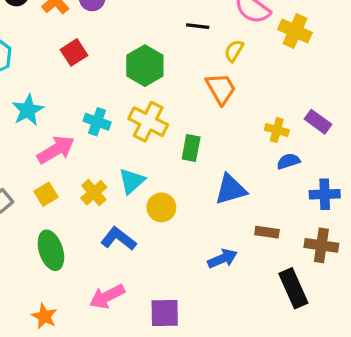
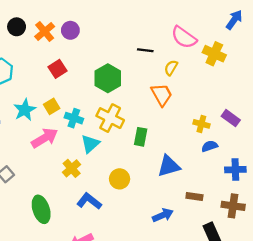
cyan triangle: (132, 181) -> (90, 144), moved
yellow square: (46, 194) -> (52, 106), moved

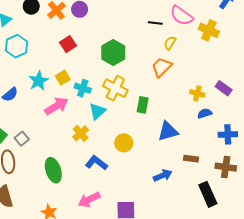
black line: (145, 50) -> (155, 23), moved
orange trapezoid: (162, 95) -> (162, 67), turned -105

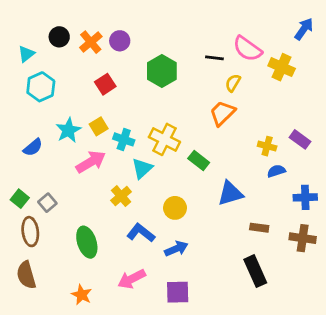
green hexagon: (113, 52) -> (162, 71), moved
green rectangle: (143, 105) -> (199, 161), turned -63
blue arrow: (163, 175) -> (176, 249), moved
black rectangle: (208, 194) -> (255, 271), moved

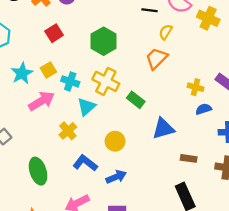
green hexagon: (162, 71) -> (104, 41), moved

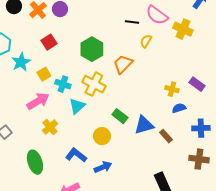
orange trapezoid: (156, 58) -> (123, 64), moved
cyan star: (22, 73) -> (21, 62), moved
green rectangle: (136, 100) -> (120, 116), moved
yellow cross: (68, 131) -> (50, 127), moved
brown rectangle: (189, 158) -> (166, 136), moved, turned 40

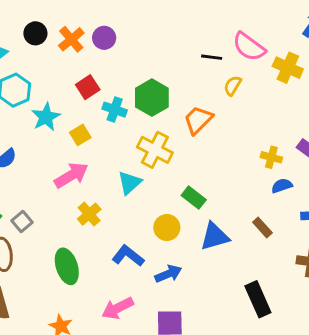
cyan cross: (63, 84) -> (115, 110), moved
blue triangle: (144, 125) -> (215, 236), moved

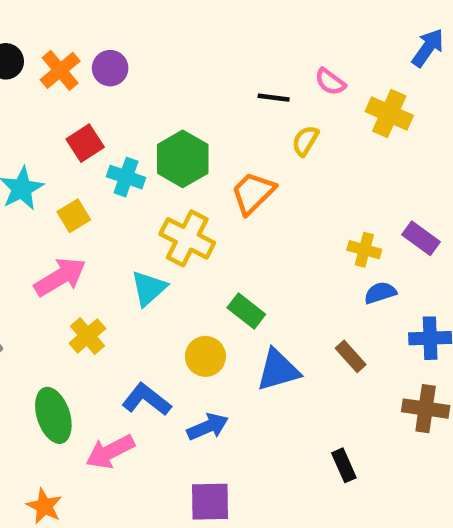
pink semicircle: (249, 47) -> (330, 82), size x0.6
black rectangle: (258, 299) -> (344, 465), size x0.6
pink arrow: (118, 308) -> (110, 452), moved

